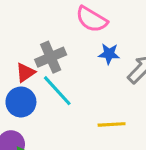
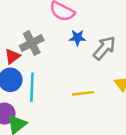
cyan line: (57, 91) -> (32, 87), moved, turned 48

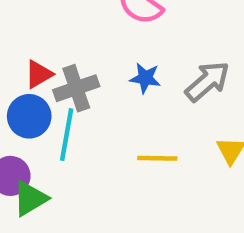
blue star: (77, 38) -> (145, 78), moved
gray cross: (32, 43) -> (76, 88), moved

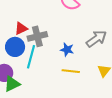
blue star: (145, 78) -> (67, 50), moved

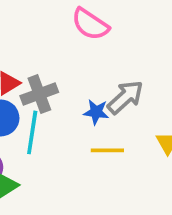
gray arrow: (96, 39) -> (125, 97), moved

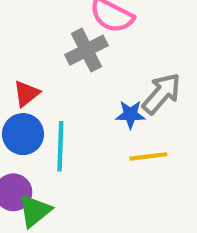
gray cross: (39, 94) -> (86, 50), moved

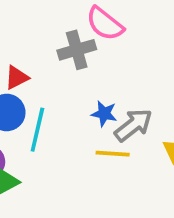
gray arrow: (162, 94) -> (133, 125), moved

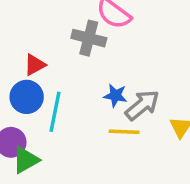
gray cross: (77, 50) -> (89, 38), turned 32

